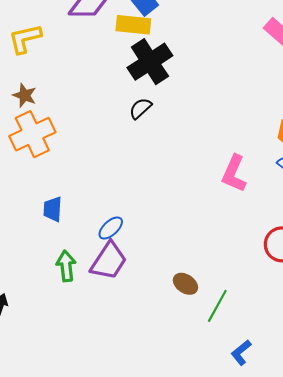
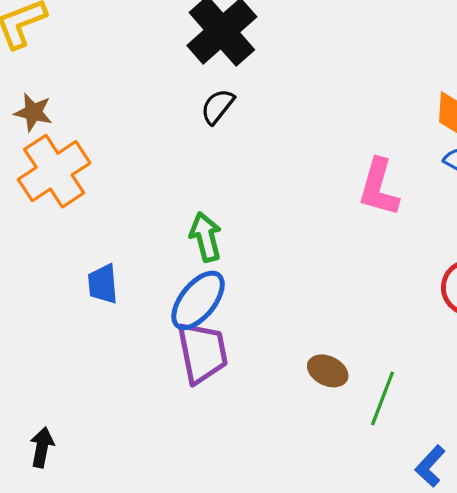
blue ellipse: (111, 228) -> (198, 300), size x1.5
purple trapezoid: (109, 261) -> (202, 352), turned -36
green arrow: (66, 266) -> (206, 237), moved

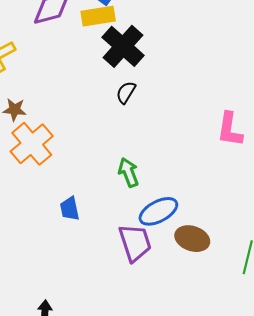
blue ellipse: (198, 300) -> (158, 211), moved, turned 30
brown ellipse: (328, 371) -> (192, 239), moved, size x1.4

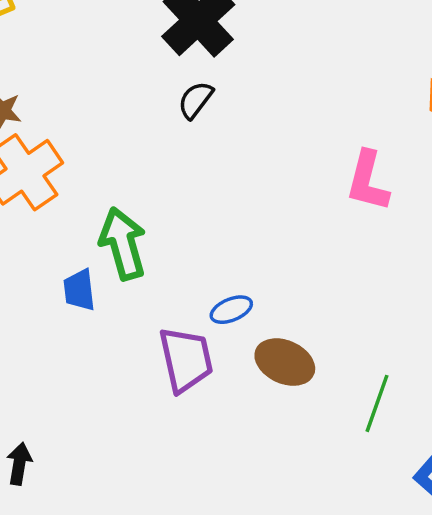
green arrow: (128, 172) -> (123, 244), moved, size x1.4
blue ellipse: (158, 211) -> (231, 310), size x0.6

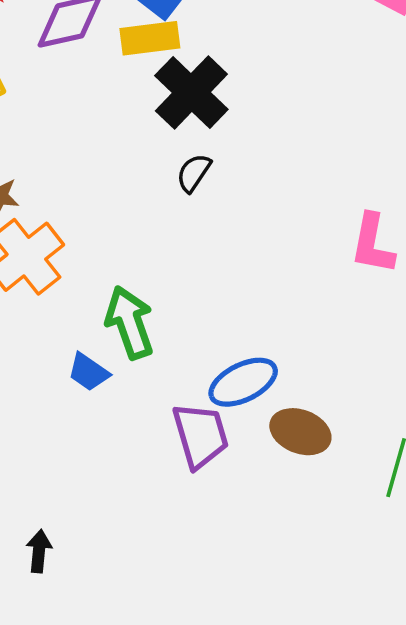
blue trapezoid: (79, 290) -> (88, 372), turned -45
blue ellipse: (231, 310) -> (243, 382), size x1.6

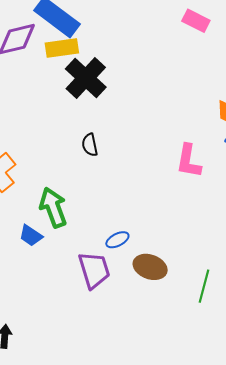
black semicircle: (194, 173) -> (90, 145), moved, turned -45
blue ellipse: (243, 382) -> (117, 240), size x0.6

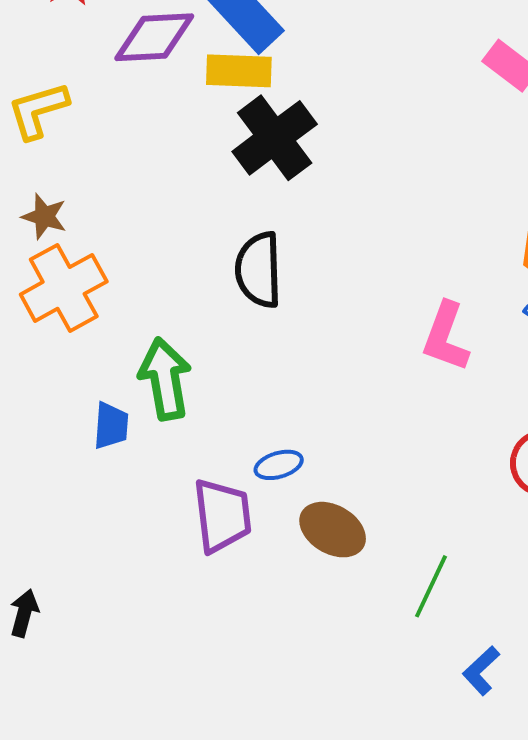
black semicircle: (90, 145) -> (259, 270), size x1.6
blue trapezoid: (31, 236) -> (111, 426), turned -130

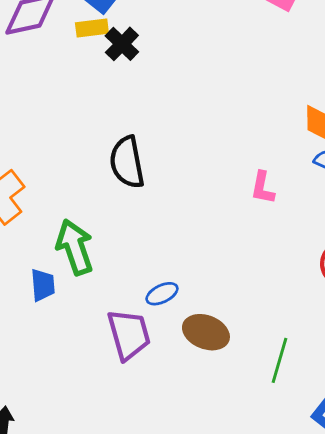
yellow rectangle: (239, 71) -> (92, 28), size x0.7
black cross: (275, 138) -> (122, 44), moved, size x0.6
pink L-shape: (446, 337) -> (263, 188), size x0.7

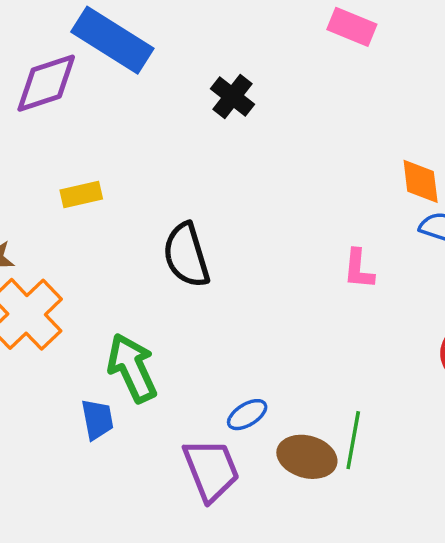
yellow rectangle: (92, 28) -> (81, 194), moved
black cross: (122, 44) -> (232, 96), moved
green line: (280, 360) -> (353, 440), moved

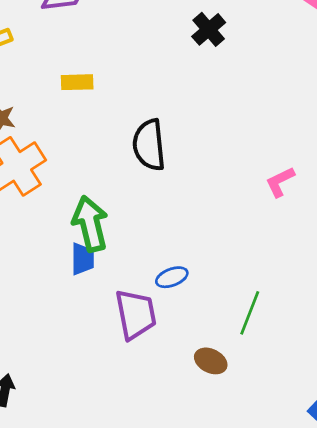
pink L-shape: (359, 269) -> (280, 182), turned 48
blue trapezoid: (97, 419) -> (83, 259), moved
brown ellipse: (307, 457) -> (211, 361), moved, size x0.7

